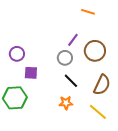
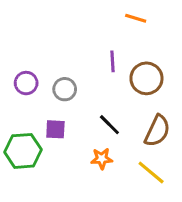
purple line: (73, 40) -> (113, 61), turned -40
gray circle: (65, 58) -> (65, 89), moved
purple square: (31, 73) -> (55, 129), moved

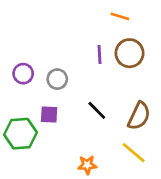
brown circle: (146, 78) -> (129, 53), moved
orange star: (102, 159) -> (87, 165), moved

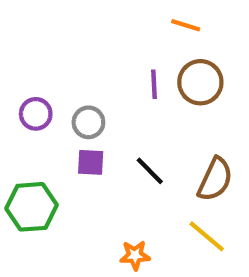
purple square: (49, 114) -> (91, 162), moved

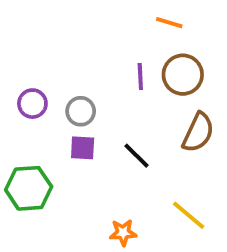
brown semicircle: (215, 179) -> (198, 132), moved

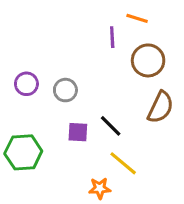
purple line: (140, 77) -> (112, 37), moved
purple square: (83, 148) -> (78, 132), moved
yellow line: (189, 215) -> (123, 163), moved

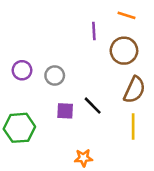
orange line: (137, 18) -> (127, 15), moved
yellow line: (123, 163) -> (133, 126), moved, turned 50

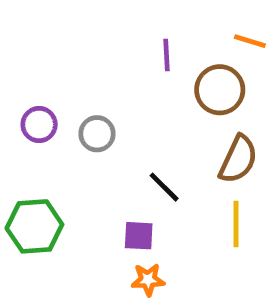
orange line: (127, 15) -> (250, 41), moved
purple square: (65, 111) -> (139, 236), moved

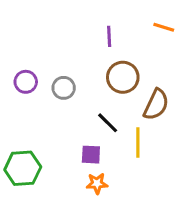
brown circle: (220, 90) -> (123, 77), moved
yellow line: (236, 224) -> (138, 142), moved
green hexagon: (34, 226) -> (23, 168), moved

